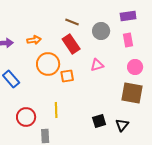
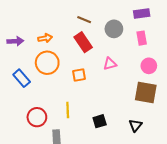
orange circle: (48, 64) -> (47, 63), moved
black square: (99, 121) -> (100, 121), moved

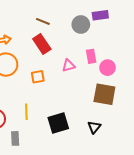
gray circle: (114, 29) -> (81, 24), moved
pink rectangle: (142, 38) -> (91, 56), moved
black square: (100, 121) -> (58, 123), size x1.5

